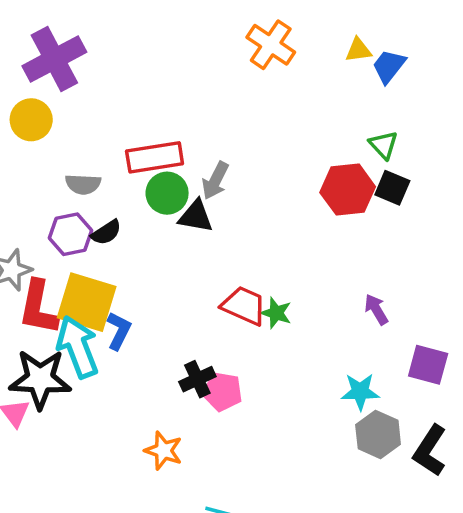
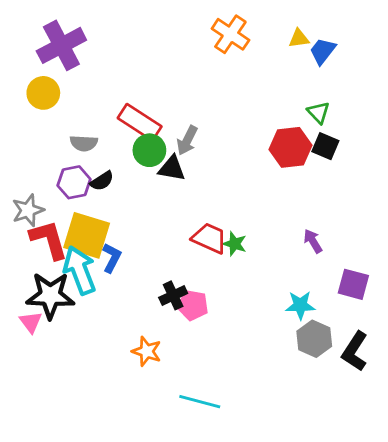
red rectangle: (155, 157) -> (140, 122), turned 42
red L-shape: (38, 308) -> (49, 240), turned 153

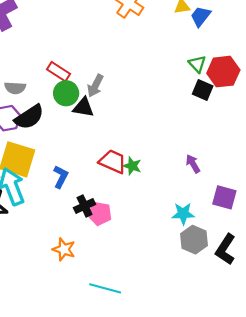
red rectangle: (140, 122) -> (59, 72), size x0.7
red hexagon: (290, 147) -> (223, 72), moved
black semicircle: (102, 181) -> (29, 117), size x1.6
blue L-shape: (112, 258) -> (61, 177), moved

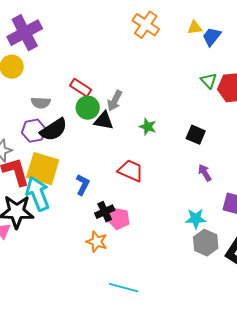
black square: (203, 90) -> (196, 135), moved
green star: (132, 166) -> (148, 127), moved
orange star: (64, 249) -> (97, 242), moved

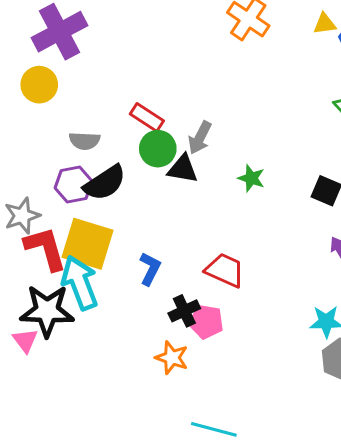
red trapezoid: (131, 171) -> (225, 270), moved

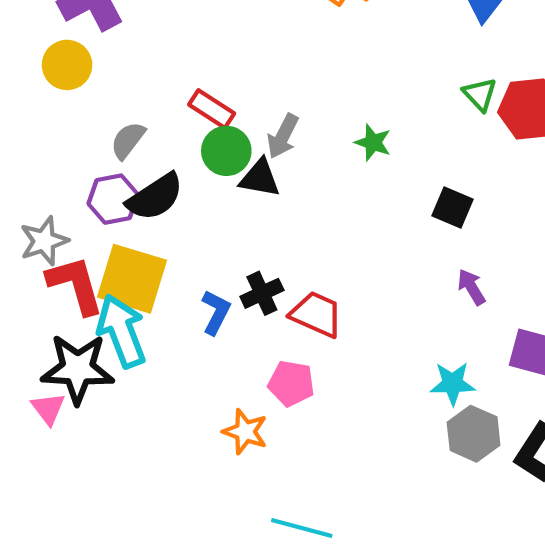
gray semicircle: (84, 141) -> (128, 140), turned 124
green star: (251, 178) -> (373, 142), moved
black cross: (184, 311) -> (262, 293), moved

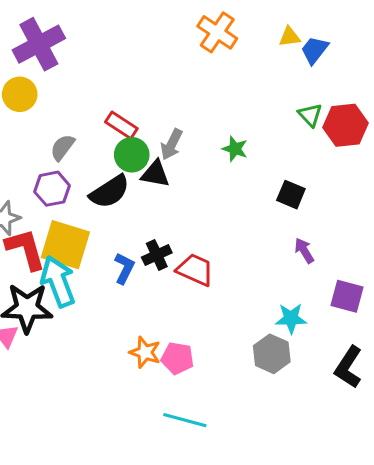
black semicircle: (155, 197) -> (110, 192), moved
pink pentagon: (291, 383) -> (177, 358), moved
gray hexagon: (474, 434) -> (272, 354), moved

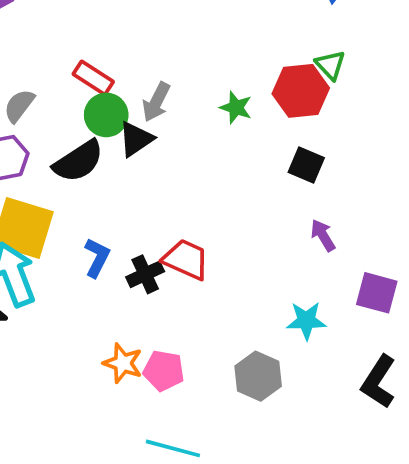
red hexagon: (346, 125) -> (301, 91), moved
black triangle: (155, 174) -> (136, 139), turned -44
black cross: (157, 255) -> (145, 274), moved
gray hexagon: (272, 354) -> (258, 376), moved

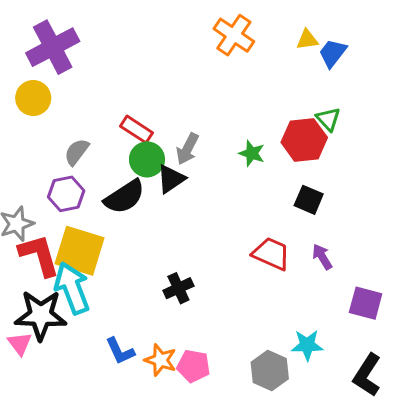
blue L-shape: (97, 258) -> (120, 351), moved, turned 128
red trapezoid: (186, 259) -> (271, 254), moved
cyan star: (306, 321) -> (307, 345), moved

